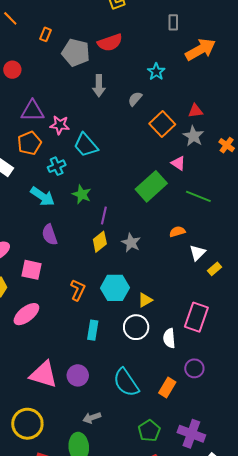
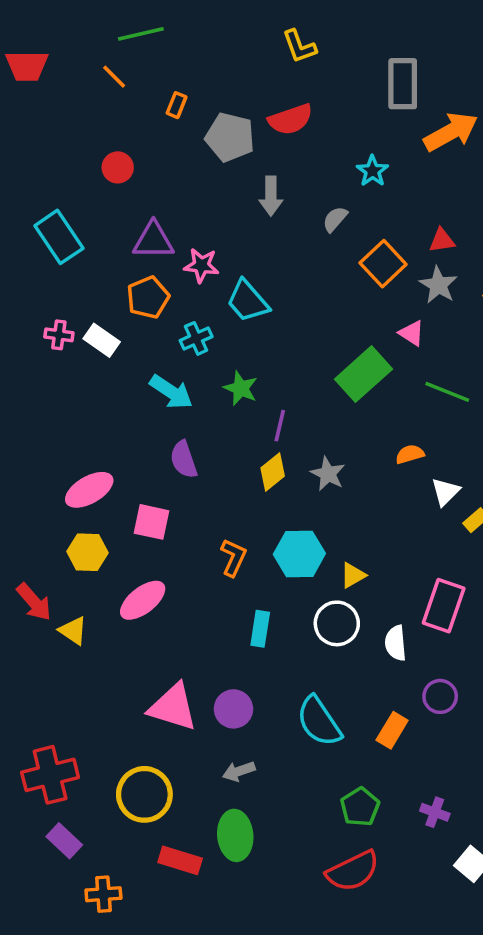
gray rectangle: (173, 22) -> (403, 84), size x1.8
gray arrow: (92, 418) -> (239, 771), moved
purple cross: (191, 434) -> (435, 812), size x0.6

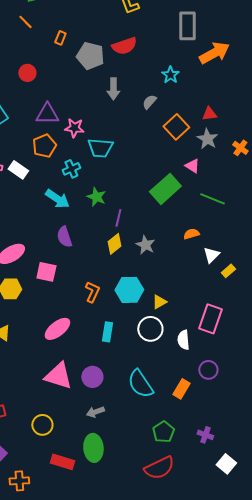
cyan trapezoid: (248, 301) -> (100, 148), turned -44
pink ellipse: (143, 600) -> (57, 329), moved
yellow circle: (144, 794) -> (42, 425), size x0.7

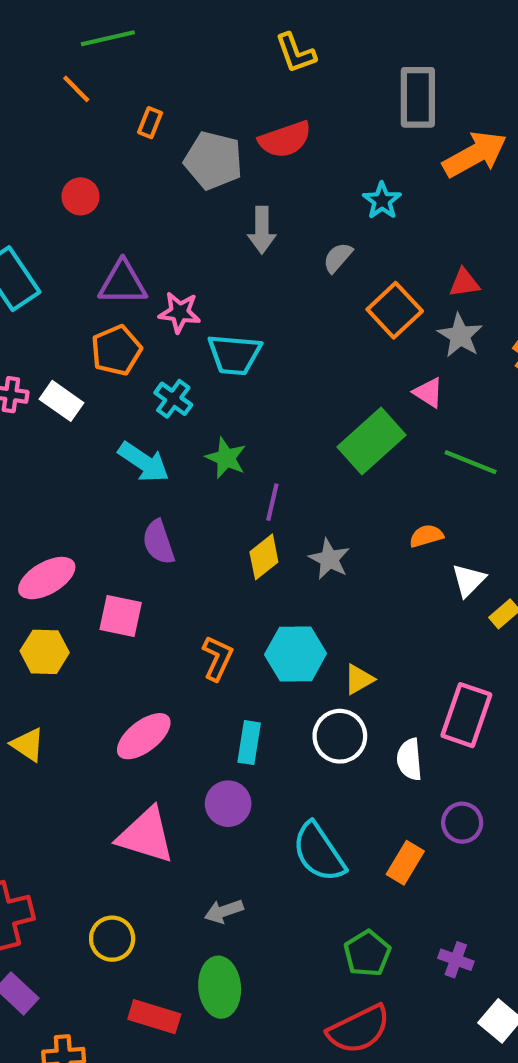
cyan cross: (71, 169) -> (173, 399), turned -30
purple circle: (92, 377) -> (228, 804), moved

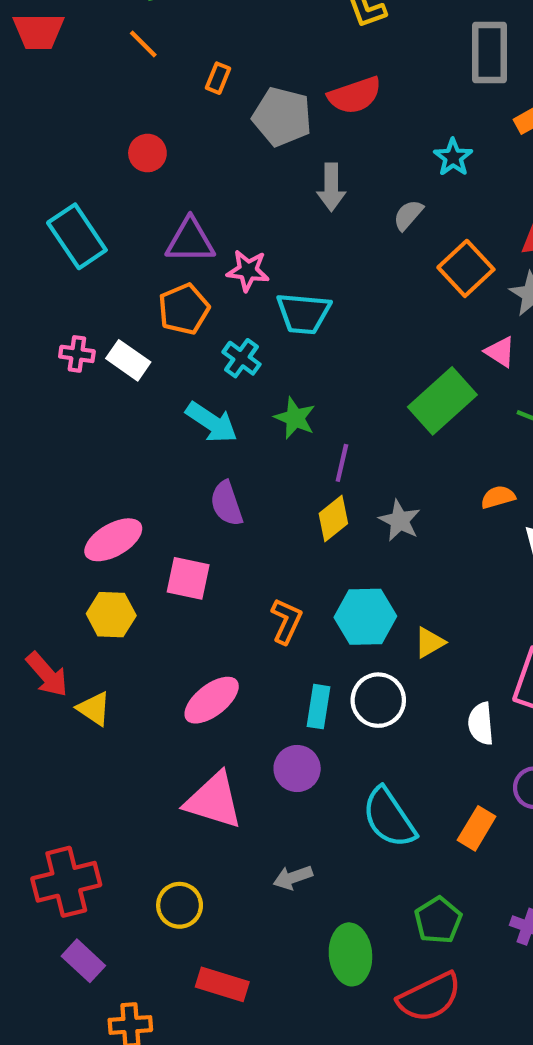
white circle: (340, 736) -> (378, 700), moved
green ellipse: (220, 987) -> (350, 954), moved

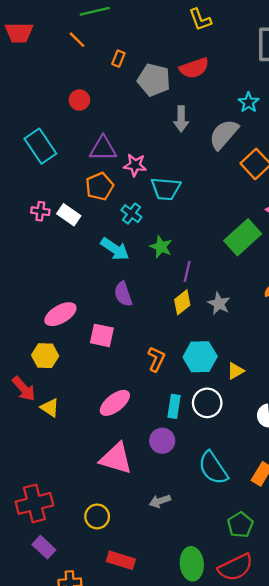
gray semicircle: (408, 215) -> (224, 134), size x1.8
yellow hexagon: (111, 615) -> (45, 356), moved
green ellipse: (350, 954) -> (192, 564), moved

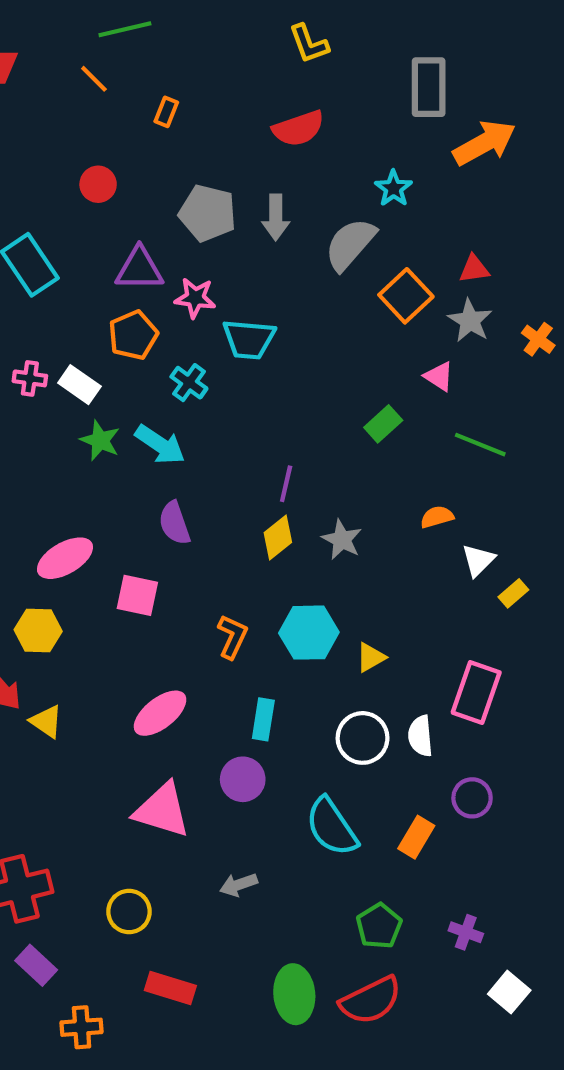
gray pentagon: (154, 80) -> (208, 213), moved
green rectangle: (243, 237) -> (383, 424), size x0.6
green star: (161, 247) -> (100, 440), moved
white circle: (207, 403) -> (363, 738), moved

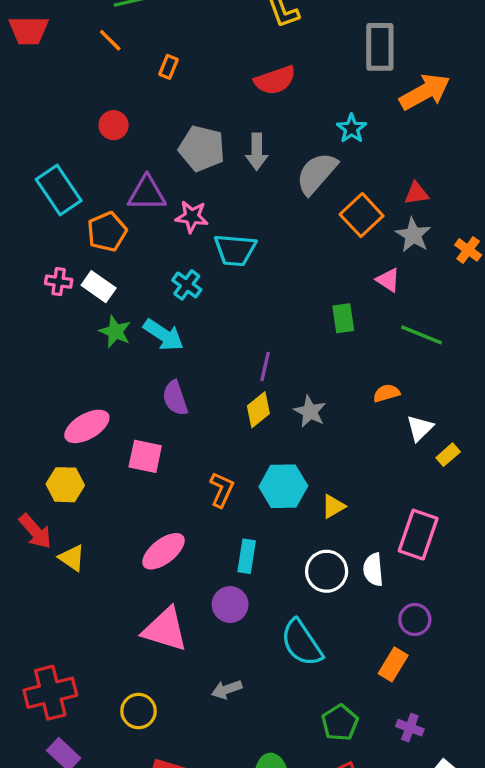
orange pentagon: (133, 335) -> (107, 232), moved
green rectangle: (383, 424) -> (343, 318), turned -56
orange rectangle: (416, 837) -> (393, 664), moved

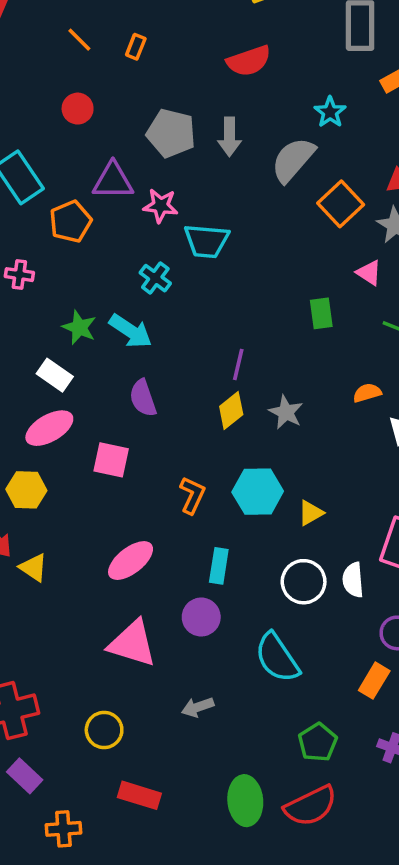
orange line: (110, 40) -> (79, 40), moved
white rectangle: (99, 287) -> (55, 375), moved

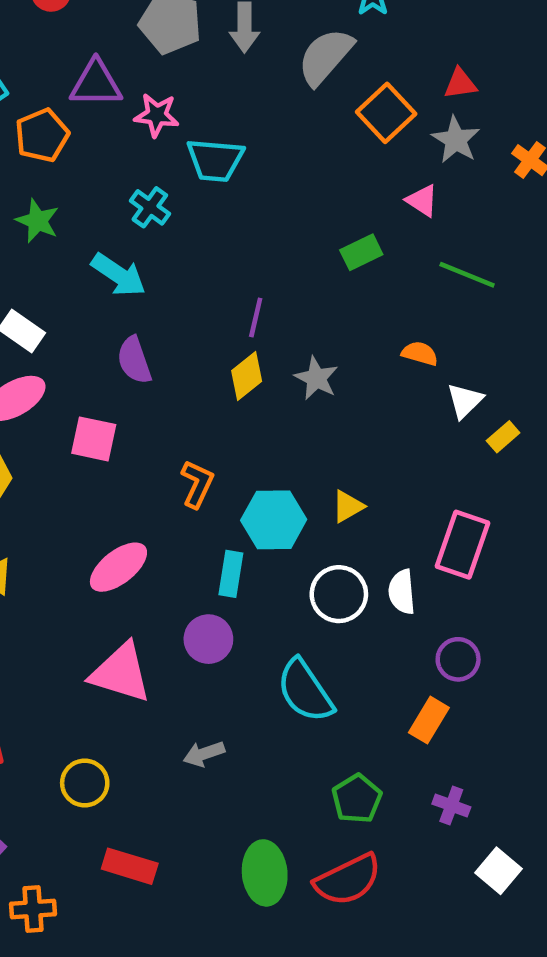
green rectangle: (321, 313) -> (361, 252), turned 72
green star: (79, 327) -> (38, 221), moved
orange semicircle: (367, 393) -> (420, 353), turned 32
cyan hexagon: (258, 492) -> (274, 520), moved

